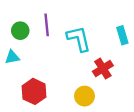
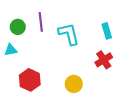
red cross: (103, 69) -> (104, 60), moved

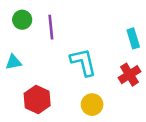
green circle: (18, 27) -> (22, 20), moved
cyan L-shape: (69, 34) -> (83, 62), moved

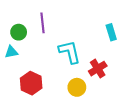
green circle: (22, 20) -> (19, 32), moved
red cross: (129, 75) -> (98, 69), moved

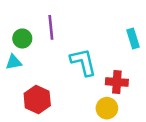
red cross: (98, 69) -> (117, 82), turned 36
yellow circle: (77, 87) -> (107, 108), moved

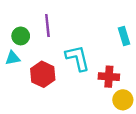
red hexagon: (37, 99) -> (43, 74), moved
yellow circle: (107, 108) -> (123, 100), moved

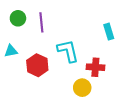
green circle: (21, 36) -> (18, 18), moved
yellow circle: (123, 100) -> (82, 88), moved

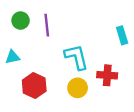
red hexagon: (37, 65) -> (34, 86), moved
yellow circle: (82, 88) -> (78, 88), moved

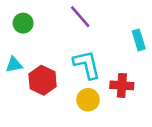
purple line: (47, 25) -> (80, 17), moved, turned -35
red hexagon: (34, 86) -> (43, 80), moved

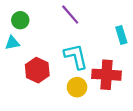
cyan triangle: (14, 65) -> (12, 43), moved
red cross: (122, 85) -> (107, 75), size x1.4

